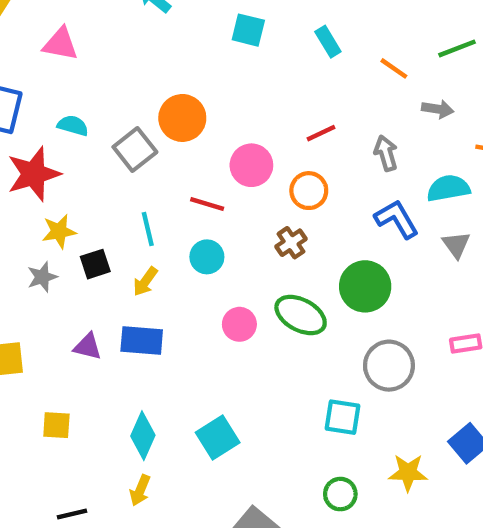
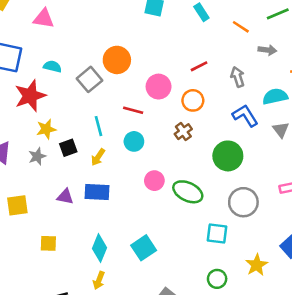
green ellipse: (301, 315) -> (188, 192), moved
yellow star: (408, 473) -> (257, 265), turned -30

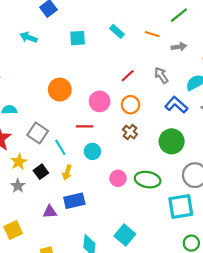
gray square: (90, 79) -> (38, 133), moved
cyan square: (217, 233) -> (181, 206), size x1.4

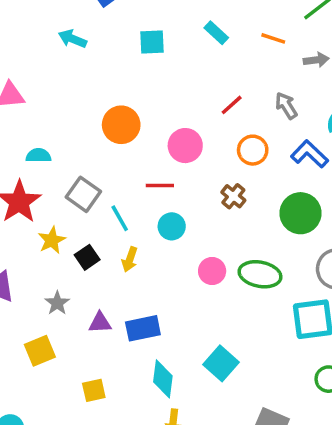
orange circle: (131, 105) -> (253, 150), moved
gray star: (18, 186) -> (57, 303), moved
blue rectangle: (74, 201) -> (143, 328), moved

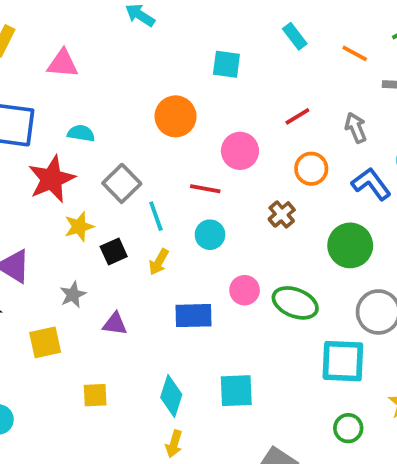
cyan square: (152, 42) -> (226, 64), moved
blue rectangle: (143, 328) -> (193, 316), moved
cyan square: (221, 363) -> (236, 391), turned 36

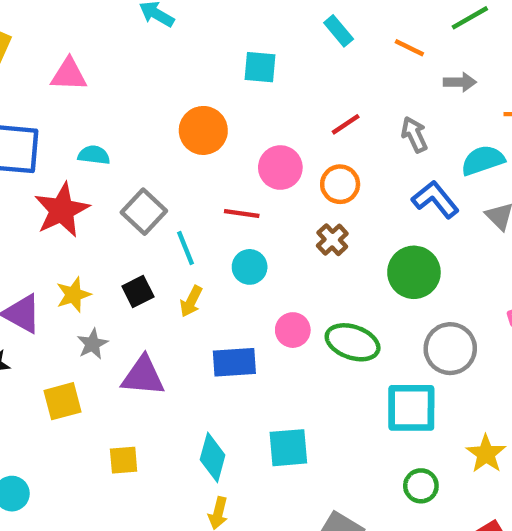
orange circle: (311, 169) -> (340, 184), moved
yellow star: (79, 226) -> (73, 295), moved
purple triangle: (115, 324) -> (143, 376), size x1.5

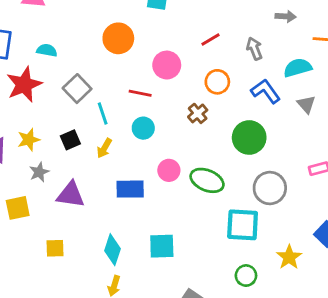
orange circle: (340, 184) -> (217, 82), moved

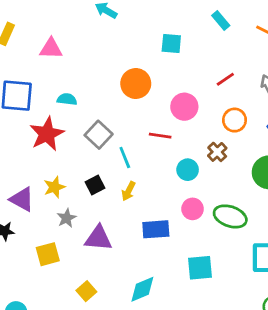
cyan circle: (143, 128) -> (188, 170), moved
cyan square: (162, 246) -> (200, 268), moved
yellow square: (55, 248) -> (86, 291), turned -36
cyan diamond: (113, 250) -> (142, 289), turned 52

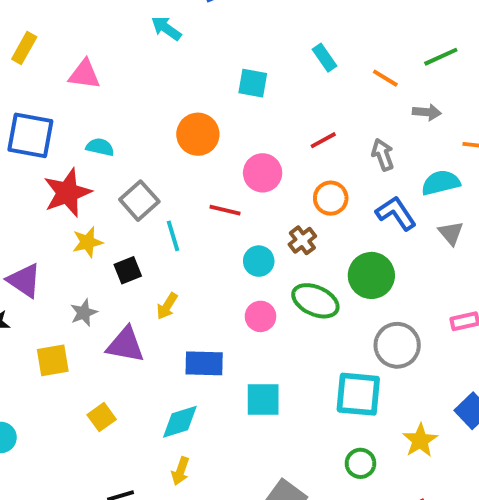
yellow star: (54, 187) -> (87, 242), moved
yellow arrow: (128, 191) -> (167, 306), moved
green ellipse: (230, 216) -> (315, 301), moved
blue rectangle: (156, 229) -> (204, 363), moved

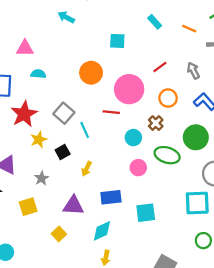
cyan semicircle: (100, 147) -> (38, 74), moved
pink circle: (263, 173) -> (129, 89), size x1.4
purple triangle: (125, 345) -> (73, 206), moved

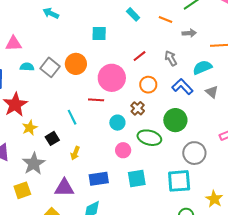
gray square: (64, 113) -> (50, 67), moved
gray star: (42, 178) -> (34, 164), size x1.6
cyan square: (146, 213) -> (137, 178), moved

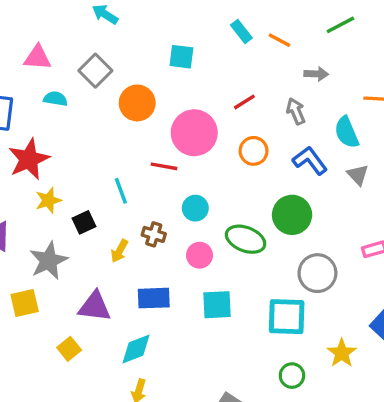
orange line: (165, 20) -> (279, 40), moved
gray arrow: (189, 33) -> (316, 74), moved
gray square: (50, 67) -> (95, 71), moved
cyan semicircle: (202, 67) -> (347, 132), turned -96
brown cross: (138, 108) -> (154, 234), moved, turned -32

